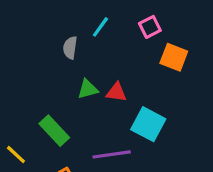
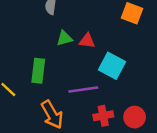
green rectangle: (54, 131) -> (38, 71), turned 50

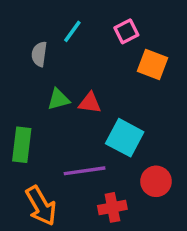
red circle: (135, 117) -> (156, 181), moved

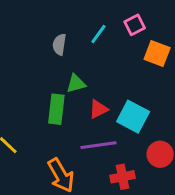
cyan line: (72, 31) -> (98, 34), moved
red triangle: (90, 103) -> (98, 109), moved, turned -35
green rectangle: (22, 145) -> (56, 109), moved

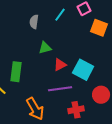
green rectangle: (56, 109) -> (16, 72), moved

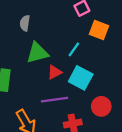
cyan line: (60, 15) -> (74, 49), moved
green triangle: (45, 48) -> (37, 53), size x1.5

